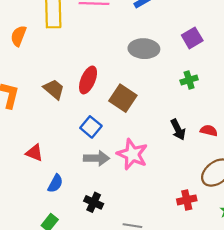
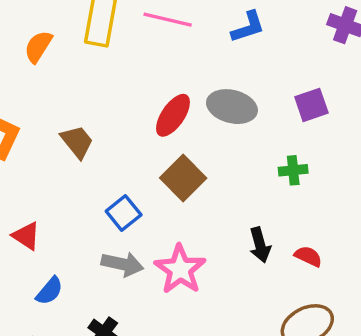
red ellipse: (88, 80) -> (173, 115), moved

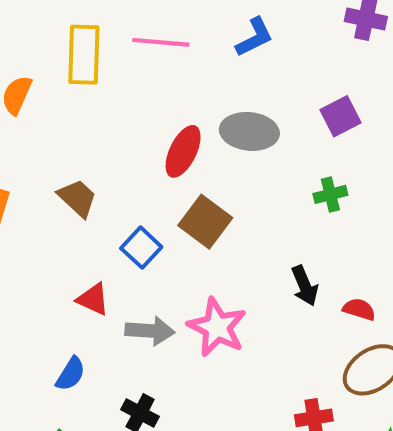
blue square: (124, 213) -> (141, 248), moved
red triangle: (26, 236) -> (93, 299), moved
red semicircle: (308, 256) -> (359, 309), moved

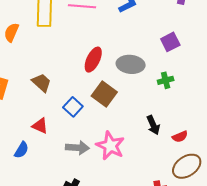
gray ellipse: (249, 131) -> (131, 64), moved
red triangle: (93, 299) -> (40, 126), moved
red semicircle: (359, 309) -> (180, 137), turned 140
blue semicircle: (71, 374) -> (21, 150), moved

